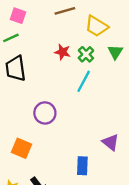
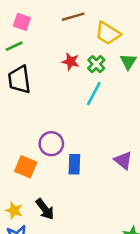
purple circle: (45, 113) -> (51, 144), moved
blue rectangle: (82, 166) -> (74, 164), moved

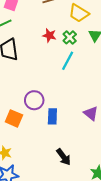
black arrow: (45, 209) -> (64, 157), moved

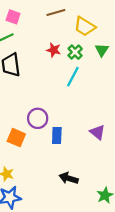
black arrow: (64, 157) -> (69, 178), turned 144

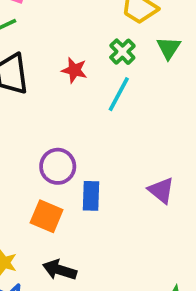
red star: (54, 50) -> (74, 70), moved
orange square: (16, 138) -> (47, 216), moved
black arrow: (69, 178) -> (60, 270), moved

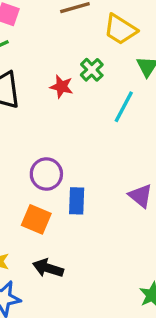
green cross: (122, 52) -> (92, 70), moved
cyan line: (119, 94) -> (124, 107), moved

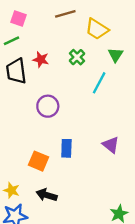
red star: (62, 87) -> (41, 59), moved
purple circle: (46, 174) -> (48, 106), moved

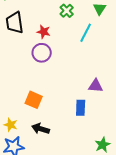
red star: (41, 59) -> (44, 32), moved
purple triangle: (111, 145) -> (96, 86), turned -35
blue rectangle: (66, 148) -> (81, 108), moved

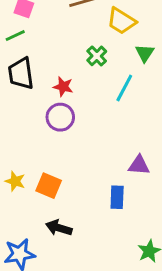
yellow star: (11, 125) -> (15, 181), moved

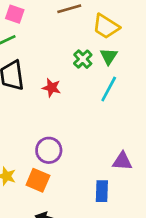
green triangle: (145, 53) -> (109, 56), moved
purple circle: (60, 117) -> (49, 150), moved

